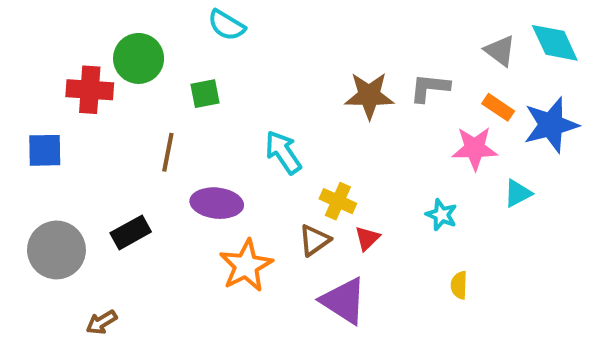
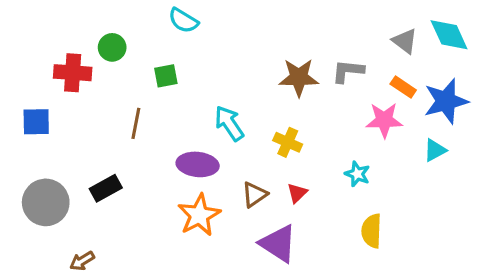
green circle: (139, 58) -> (112, 47), size x0.7
cyan triangle: (518, 193) -> (435, 150), moved
yellow cross: (338, 201) -> (288, 142), moved
purple ellipse: (217, 203) -> (198, 164), moved
yellow semicircle: (459, 285) -> (372, 231), size x1.5

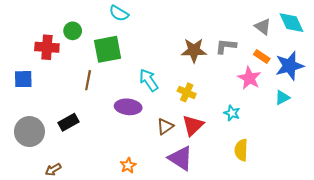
green square: (166, 76) -> (108, 49), size x1.8
pink star: (384, 120) -> (249, 78), turned 30
red triangle: (297, 193) -> (193, 125), size x1.6
orange star: (199, 215) -> (128, 165), moved, size x0.6

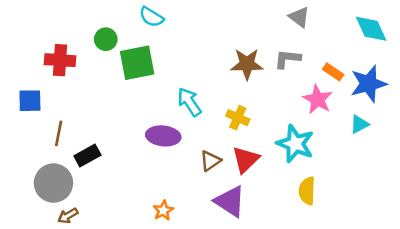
gray triangle: (263, 27) -> (299, 17), moved
green circle: (73, 31) -> (106, 39), moved
brown line: (88, 80) -> (59, 133), moved
cyan star: (232, 113) -> (295, 144), size x1.8
gray circle: (29, 132) -> (53, 183), moved

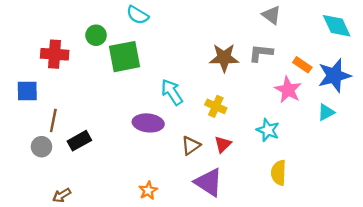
cyan star: (295, 144) -> (268, 130), size x0.7
red triangle: (246, 159) -> (223, 144), size x0.7
gray circle: (53, 183) -> (41, 147), moved, size x0.6

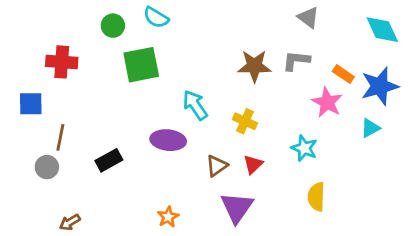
green circle: (96, 35) -> (113, 26), moved
black rectangle: (79, 141) -> (109, 160), moved
purple triangle: (209, 182) -> (237, 207), turned 32

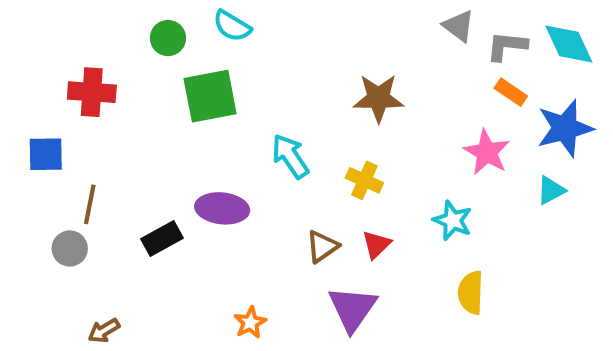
gray L-shape: (296, 61) -> (507, 46), moved
orange rectangle: (343, 74) -> (511, 92), moved
purple ellipse: (168, 140) -> (222, 208), moved

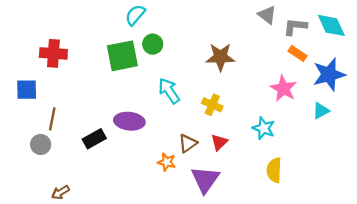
cyan semicircle: (232, 26) -> (135, 15), turned 100
green circle: (168, 38) -> (153, 44), moved
orange star: (250, 323) -> (167, 162), moved, turned -30

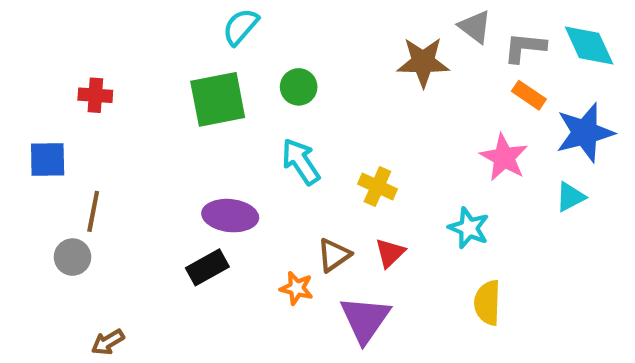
green circle: (153, 44) -> (299, 87), moved
red cross: (53, 53) -> (95, 95), size x0.7
brown star: (220, 57) -> (423, 62), moved
black rectangle: (94, 139) -> (207, 267), moved

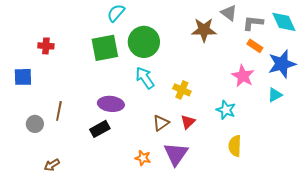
green circle: (299, 87) -> (144, 42), size x1.8
brown line: (93, 211) -> (59, 111), moved
orange star: (297, 288) -> (143, 158), moved

